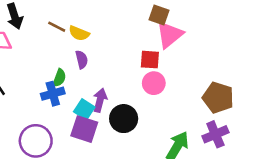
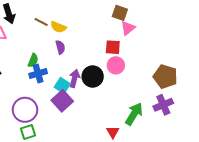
pink triangle: (170, 35) -> (128, 28), size x0.7
green semicircle: (59, 78) -> (33, 60), moved
black circle: (124, 119) -> (93, 76), moved
purple square: (84, 129) -> (62, 101), turned 30

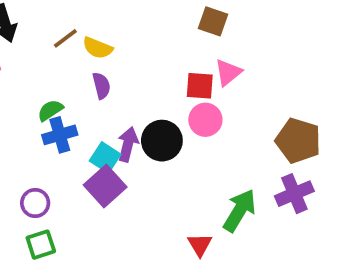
brown line: (41, 22) -> (65, 38), turned -64
pink triangle: (128, 28) -> (228, 72), moved
green semicircle: (33, 60) -> (50, 110), turned -144
purple circle: (25, 110) -> (35, 203), size x0.6

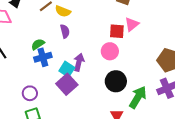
pink circle: (205, 120) -> (110, 51), moved
black circle: (162, 141) -> (116, 81), moved

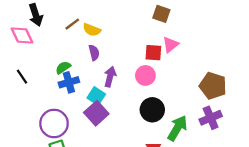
purple arrow: (79, 62) -> (110, 77), moved
purple circle: (30, 93) -> (54, 123), size x1.6

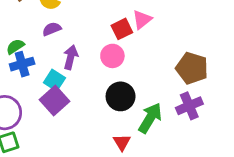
purple semicircle: (94, 53) -> (52, 29), turned -98
red square: (153, 53) -> (122, 29), turned -30

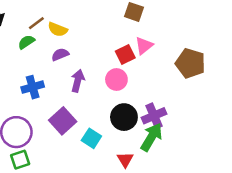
green semicircle: (15, 47) -> (26, 42), moved
brown pentagon: (192, 68) -> (190, 63), moved
cyan square: (54, 80) -> (91, 138), moved
purple cross: (189, 106) -> (154, 116), moved

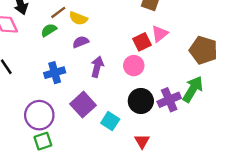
green arrow: (152, 137) -> (193, 89), moved

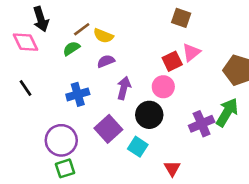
black circle: (141, 101) -> (149, 115), moved

